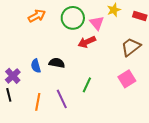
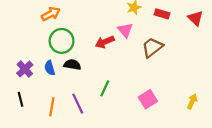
green circle: (73, 18) -> (62, 41), moved
pink triangle: (97, 23) -> (125, 30), moved
purple cross: (13, 76) -> (25, 69), moved
pink square: (127, 79) -> (148, 99), moved

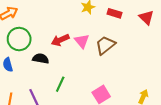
pink triangle: (125, 30) -> (82, 41), moved
black semicircle: (72, 65) -> (41, 59), moved

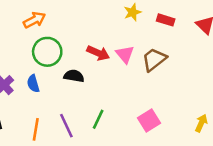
red arrow: (60, 40) -> (98, 53), turned -132
green line: (60, 84) -> (98, 119), moved

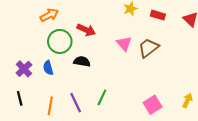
red arrow: (98, 53) -> (86, 30), moved
pink square: (149, 121) -> (153, 105), moved

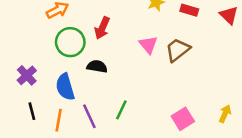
red arrow: (86, 30) -> (102, 28), turned 90
blue semicircle: (48, 68) -> (65, 87), moved, size x1.5
black line: (20, 98) -> (32, 111), moved

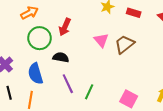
green line: (121, 110) -> (89, 92), moved
purple line: (89, 116) -> (68, 84), moved
pink square: (183, 119) -> (129, 99), turned -30

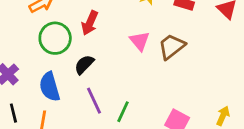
black semicircle: (61, 57) -> (84, 65), turned -56

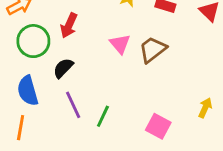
yellow arrow: (223, 116) -> (205, 108), moved

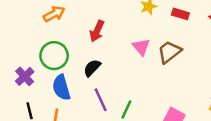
green circle: (33, 41) -> (54, 56), moved

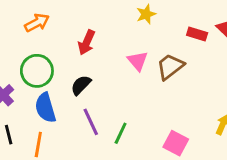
red rectangle: (180, 14) -> (197, 34), moved

